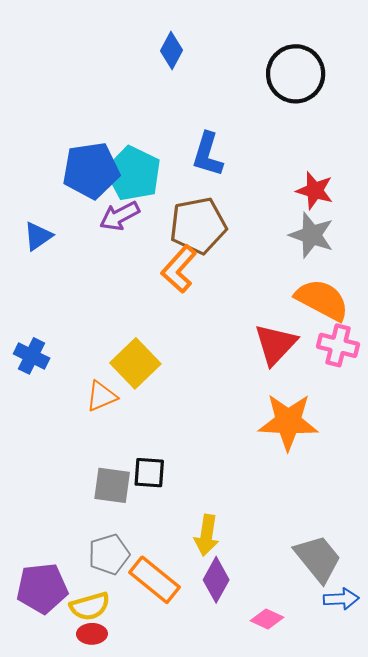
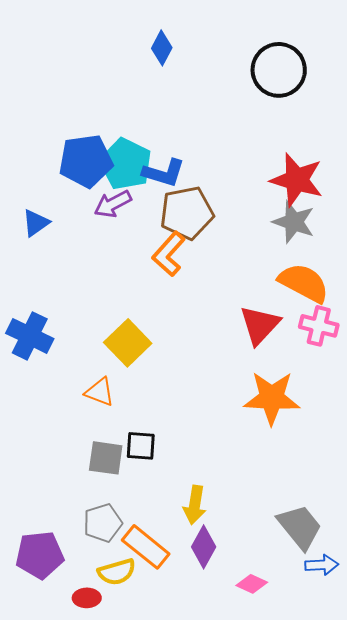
blue L-shape: (208, 154) -> (164, 173), moved, turned -90
red star: (315, 191) -> (297, 180), size x1.5
blue cross: (32, 356) -> (30, 336), size x1.4
orange triangle: (102, 396) -> (100, 392), moved, turned 44
yellow semicircle: (90, 606) -> (117, 572), moved

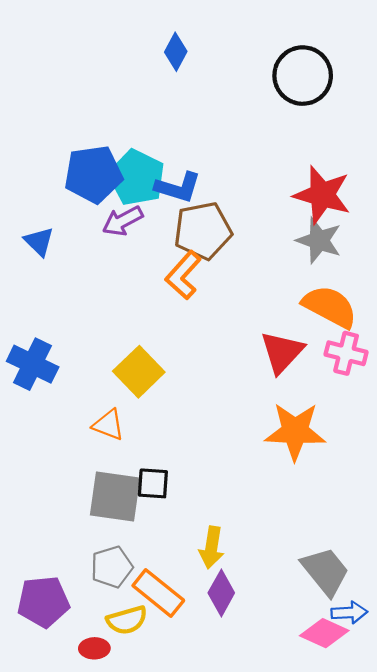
blue triangle: (36, 223) -> (39, 242), turned -40
gray square: (106, 458) -> (115, 496), size x1.4
pink diamond: (252, 584) -> (324, 633), moved, size x1.4

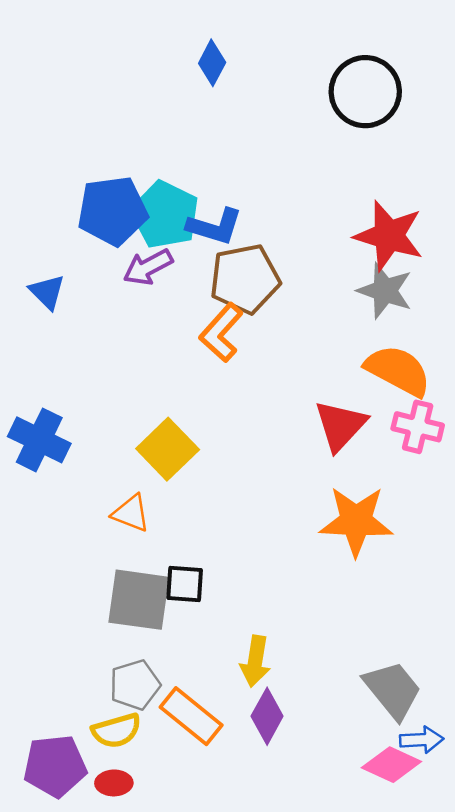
purple pentagon: (43, 602) -> (55, 766), moved
yellow semicircle: (127, 620) -> (116, 731), moved

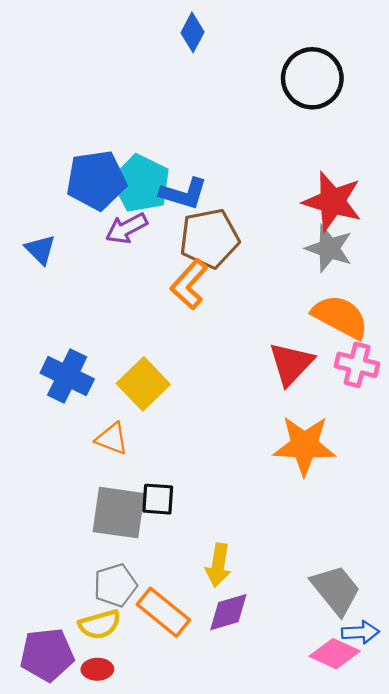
blue diamond: (212, 63) -> (193, 32), moved
blue cross: (39, 440) -> (67, 376), moved
purple diamond: (267, 716) -> (228, 612), turned 45

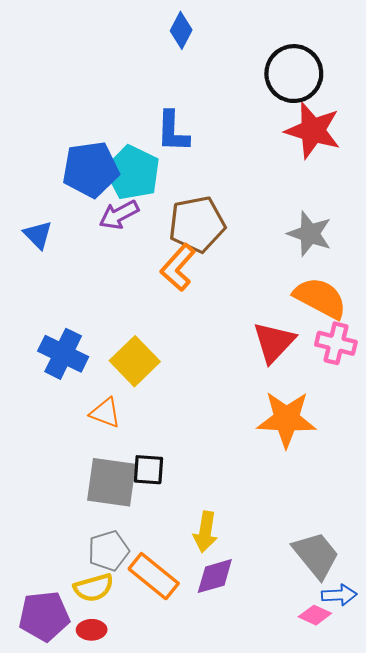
blue L-shape: (184, 194) -> (173, 132), moved, turned 75
red star: (332, 201) -> (313, 130), moved
pink diamond: (335, 654) -> (315, 615), size x0.7

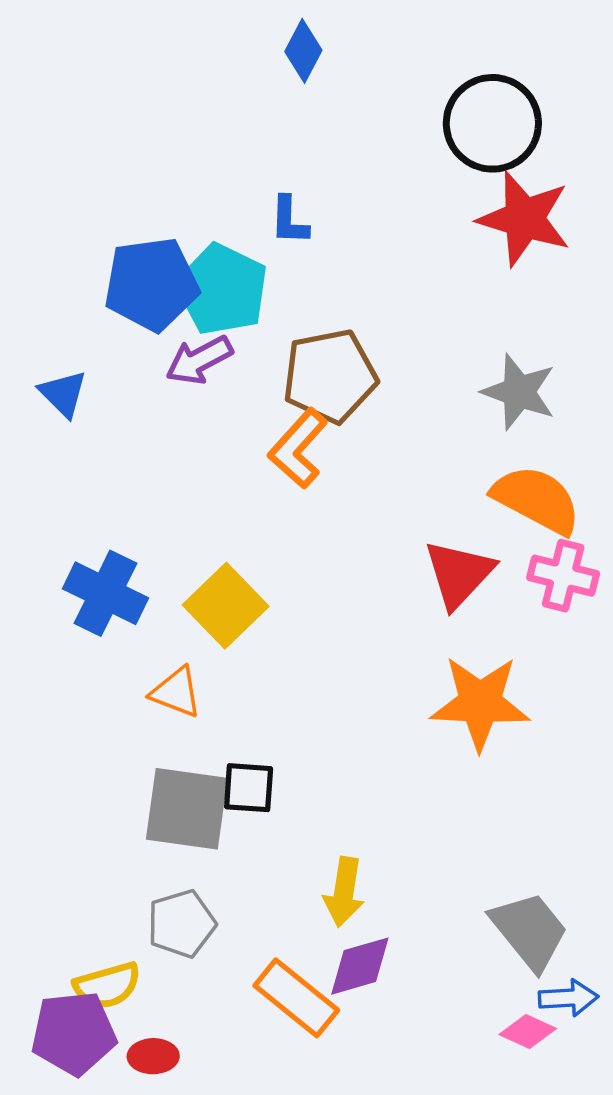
blue L-shape: (173, 132) -> (289, 220), size x0.7
orange rectangle: (154, 576) -> (296, 998), moved
yellow semicircle: (94, 588) -> (107, 986), moved

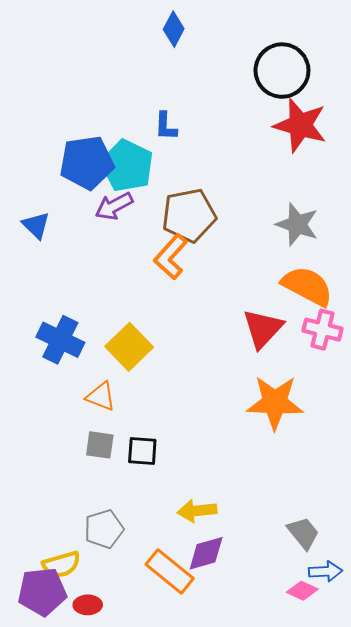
gray square: (187, 809) -> (100, 445), moved, size x0.6
yellow arrow: (344, 892) -> (197, 511), turned 75
gray trapezoid: (530, 931) -> (303, 533), size x0.7

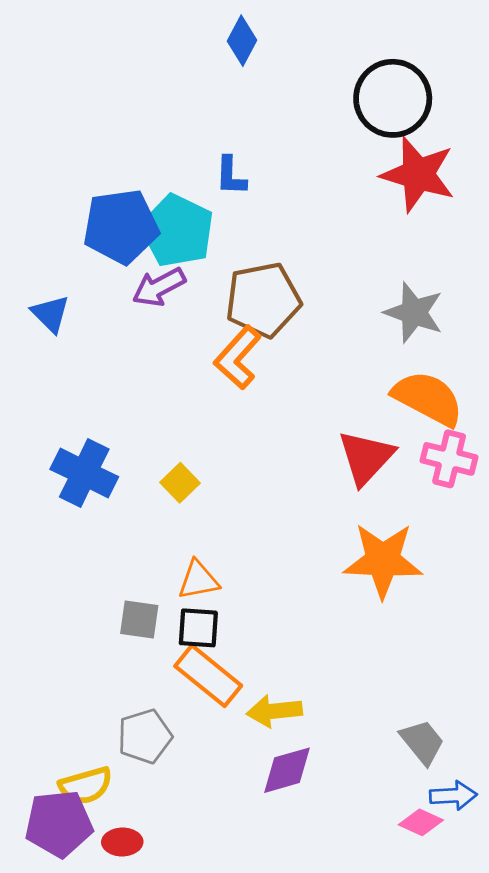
yellow square: (129, 347) -> (180, 483), size x0.6
orange triangle: (101, 396) -> (198, 580), moved, turned -32
orange rectangle: (170, 571) -> (208, 676), moved

